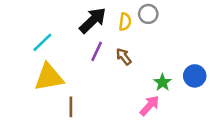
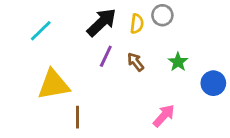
cyan line: (42, 42) -> (41, 31), moved
green star: (162, 82) -> (178, 62), moved

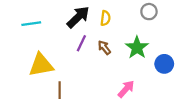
gray circle: (162, 15) -> (149, 12), moved
cyan line: (41, 31) -> (31, 24), turned 36
green star: (178, 62) -> (137, 48), size x1.5

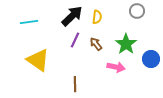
yellow triangle: (41, 65) -> (38, 60), turned 45
pink arrow: (126, 89) -> (116, 67), moved, turned 60
brown line: (60, 90) -> (75, 84), moved

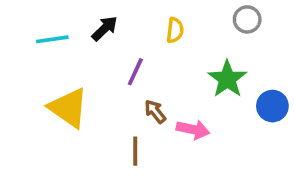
black arrow: (72, 16) -> (105, 28), moved, size x0.7
brown arrow: (96, 44) -> (155, 111), moved
pink arrow: (116, 67) -> (193, 130), moved

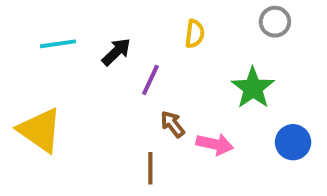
black arrow: (105, 28) -> (116, 52), moved
blue circle: (272, 106) -> (293, 142), moved
yellow triangle: (69, 108) -> (40, 130), moved

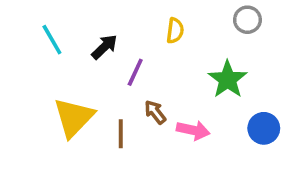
cyan line: (58, 44) -> (52, 40), turned 68
yellow triangle: (40, 130) -> (74, 117), moved, turned 39
brown line: (150, 168) -> (121, 134), moved

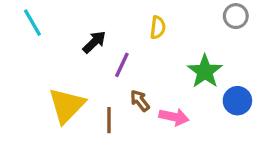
gray circle: (247, 20) -> (236, 16), moved
cyan line: (52, 40) -> (32, 23), moved
blue circle: (264, 128) -> (237, 101), moved

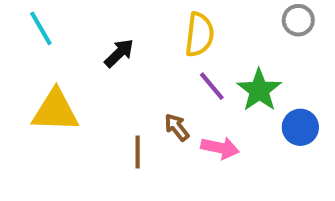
yellow semicircle: (158, 27) -> (199, 35), size x1.5
purple line: (122, 65) -> (212, 86), moved, turned -65
yellow triangle: (67, 106) -> (55, 111), moved, turned 48

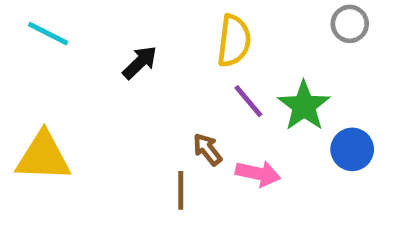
cyan line: (41, 28) -> (48, 34), turned -33
yellow triangle: (55, 111) -> (43, 157), moved
brown line: (138, 152) -> (181, 190), moved

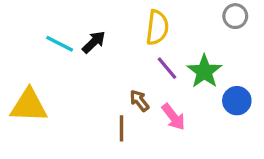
cyan line: (48, 34) -> (60, 44), moved
pink arrow: (258, 174) -> (173, 117), turned 40

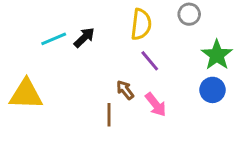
gray circle: (235, 16) -> (189, 14), moved
cyan line: (60, 44) -> (54, 39), turned -50
green star: (204, 71) -> (217, 55), moved

